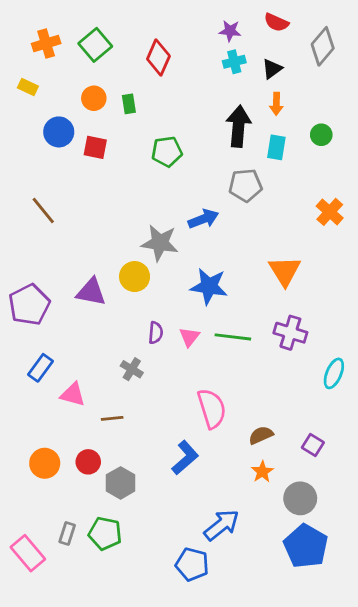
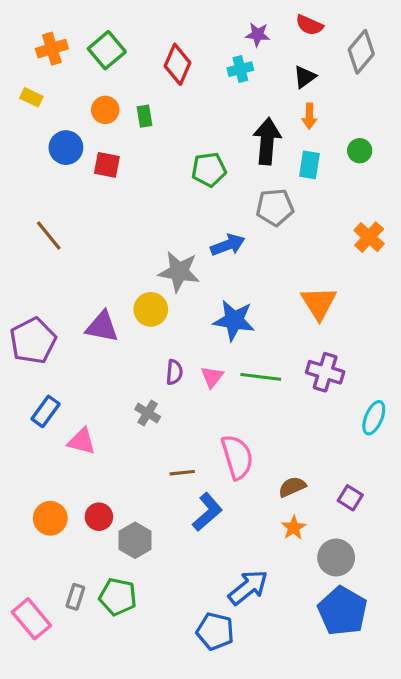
cyan cross: (234, 62) -> (240, 69), moved
green pentagon: (167, 152) -> (209, 170), moved
brown line: (112, 418) -> (182, 473), moved

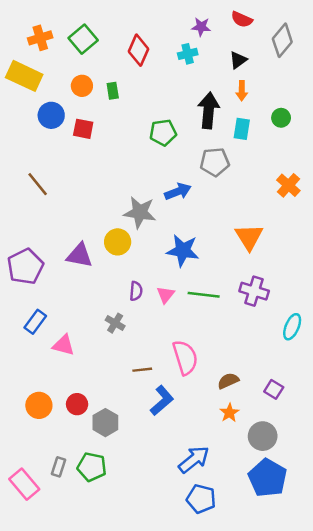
yellow rectangle: (31, 97) -> (24, 76), size x2.0
blue pentagon: (215, 631) -> (201, 499), moved

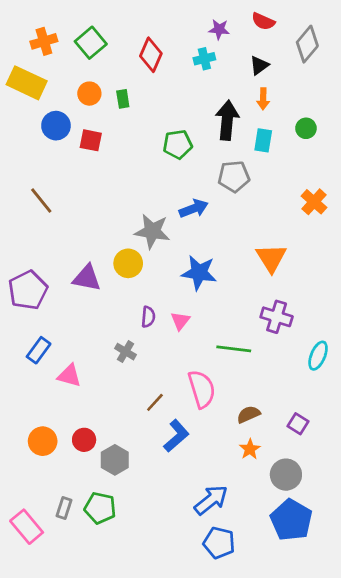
green line: (204, 295) -> (234, 349), moved
brown line: (142, 370) -> (155, 402), turned -42

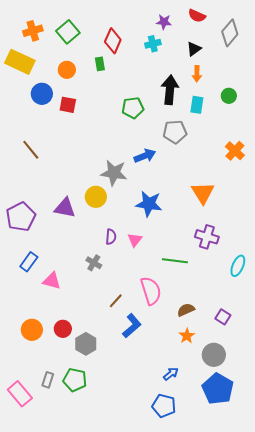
green rectangle: (123, 99) -> (100, 64), moved
blue arrow: (211, 500) -> (171, 374), moved, size x0.6

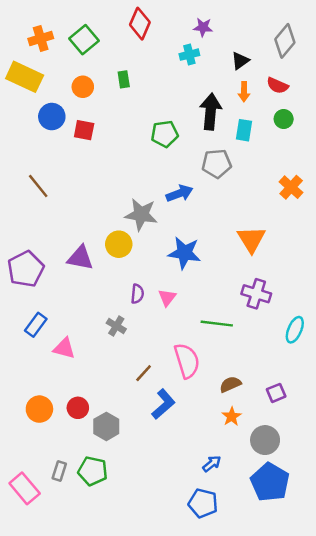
red semicircle: (197, 16) -> (277, 86), moved
red diamond: (113, 41) -> (140, 24), moved
purple square: (223, 317) -> (276, 393), turned 35

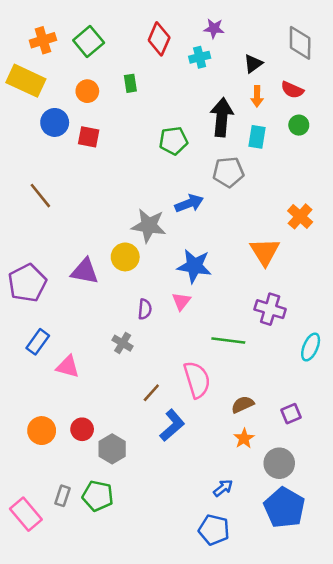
red diamond: (140, 24) -> (159, 39), moved
gray diamond: (285, 41) -> (300, 43), turned -40
orange cross: (291, 187) -> (300, 216), moved
pink triangle: (167, 298) -> (181, 301), moved

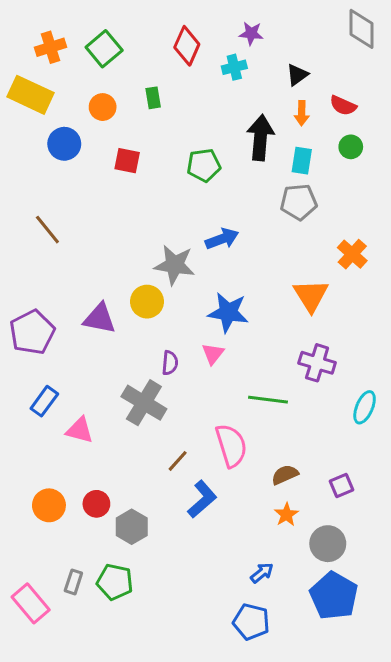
gray diamond: (300, 43) -> (361, 29), moved
red square: (89, 137) -> (127, 161), moved
gray pentagon: (228, 172) -> (299, 202), moved
gray cross: (123, 343) -> (144, 403), size x1.8

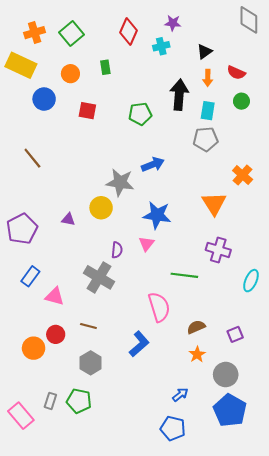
purple triangle: (100, 318) -> (68, 219), size x0.6
brown line: (178, 461) -> (88, 326), moved, turned 63
red circle: (96, 504) -> (56, 334), moved

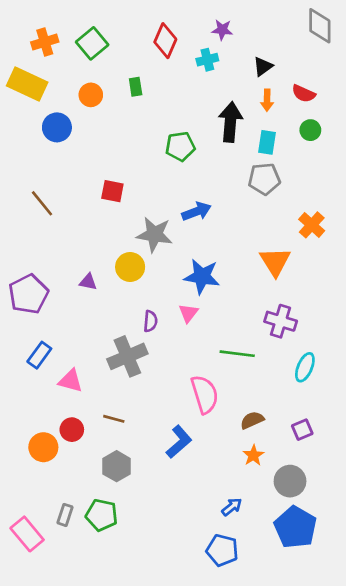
red square: (87, 111) -> (112, 191), moved
gray cross: (99, 277) -> (127, 356), turned 36
cyan ellipse: (251, 281) -> (305, 367), moved

